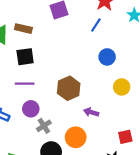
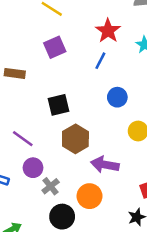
black square: (25, 57) -> (59, 105), moved
purple line: (25, 84) -> (23, 139), turned 42
purple arrow: (91, 112) -> (105, 165), size x1.5

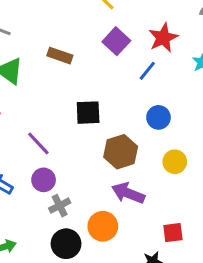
purple square: (55, 47) -> (116, 41), moved, turned -35
brown rectangle: (15, 73) -> (60, 56), moved
brown hexagon: (75, 139) -> (121, 152), moved

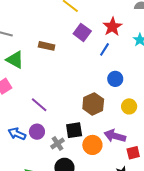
black square: (88, 113) -> (74, 130), moved
purple circle: (44, 180) -> (37, 132), moved
purple arrow: (128, 193) -> (115, 136), moved
orange circle: (103, 226) -> (92, 145), moved

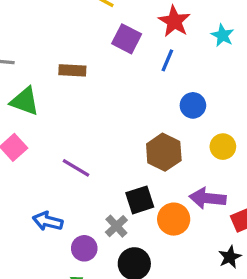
purple circle: (37, 132) -> (84, 248), moved

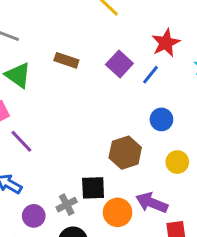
purple square: (127, 39) -> (119, 64), moved
purple line: (76, 168) -> (21, 141), moved

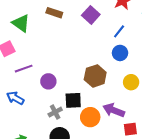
blue line: (151, 75) -> (119, 31), moved
purple line: (21, 141) -> (24, 69), turned -66
purple circle: (34, 216) -> (48, 81), moved

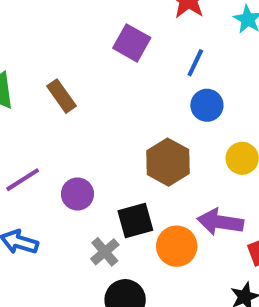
brown rectangle: (54, 13) -> (62, 96), moved, turned 49

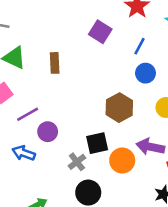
brown rectangle: (62, 96) -> (55, 63), turned 30
purple circle: (77, 194) -> (48, 132), moved

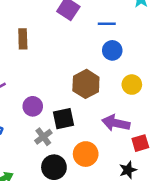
blue line: (140, 46) -> (107, 24), turned 60
purple circle: (48, 132) -> (33, 106), moved
orange circle: (122, 161) -> (86, 154), moved

